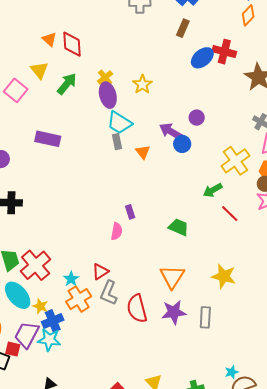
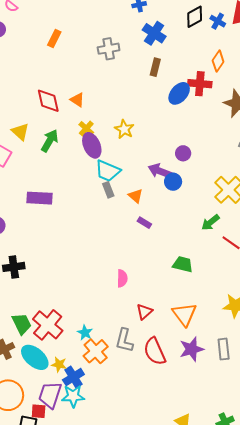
orange diamond: (248, 15) -> (218, 61), moved
orange triangle: (49, 39) -> (77, 100), moved
purple rectangle: (130, 212) -> (144, 223), moved, turned -32
red triangle: (100, 272) -> (144, 312), moved

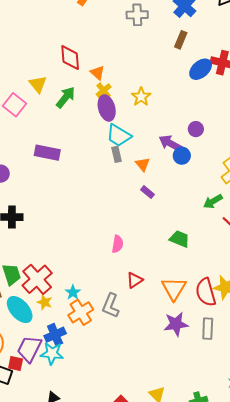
orange triangle: (77, 100) -> (98, 73), moved
red semicircle: (155, 351) -> (206, 292), moved
yellow star: (59, 365) -> (45, 302), moved

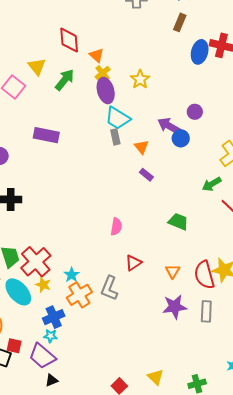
blue ellipse: (201, 69) -> (200, 52), turned -35
orange triangle: (174, 289) -> (173, 271), size x0.6
purple trapezoid: (29, 349) -> (42, 356), moved, turned -76
cyan star: (52, 353) -> (51, 336), size x0.6

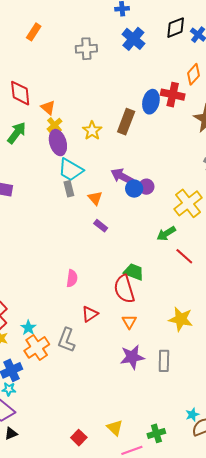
brown rectangle: (180, 22) -> (126, 122), moved, size x1.4
purple circle: (195, 112) -> (146, 187), moved
red semicircle: (204, 275) -> (124, 289), moved

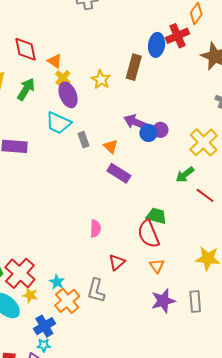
red cross: (173, 95) -> (177, 36), turned -30
cyan trapezoid: (71, 170) -> (58, 123), moved
purple rectangle: (101, 226) -> (119, 173), size x1.6

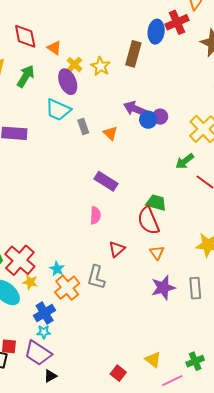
yellow cross: (63, 78) -> (74, 65), moved
purple rectangle: (119, 173) -> (106, 181), moved

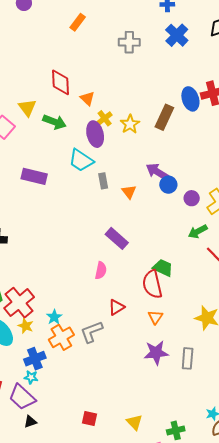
blue ellipse: (156, 32) -> (190, 99), turned -35
green arrow: (26, 76) -> (54, 122), turned 70
purple circle: (160, 117) -> (192, 198), moved
gray L-shape: (96, 277) -> (92, 332), turned 45
red square: (118, 373) -> (90, 418), moved, turned -35

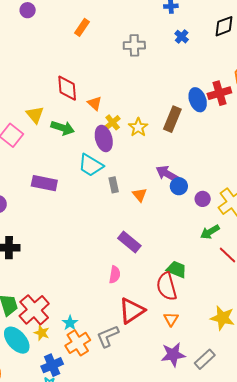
blue cross: (177, 35) -> (182, 37), size x0.6
red triangle: (116, 307) -> (132, 311), size x1.6
gray rectangle: (188, 358) -> (205, 359), turned 45

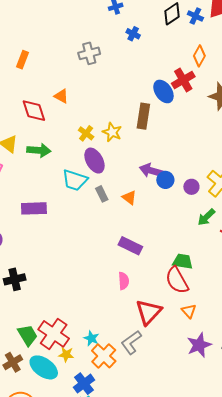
orange rectangle: (82, 27) -> (22, 60), moved
orange triangle: (95, 103) -> (61, 96), moved
purple ellipse: (104, 139) -> (94, 161), moved

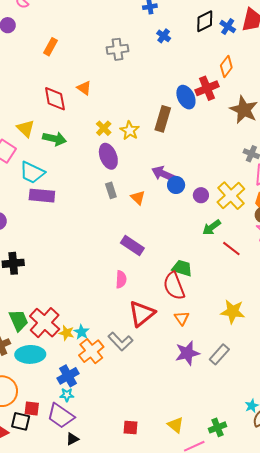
cyan trapezoid: (75, 180) -> (32, 172), moved
gray L-shape: (131, 342) -> (120, 341), turned -105
yellow star: (66, 355) -> (66, 333), moved
cyan ellipse: (44, 367) -> (30, 354), turned -44

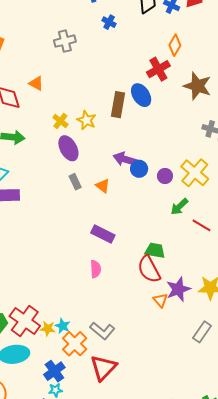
blue ellipse: (186, 97) -> (141, 95), moved
red triangle: (142, 314) -> (103, 368), moved
purple star: (187, 353) -> (178, 289), moved

